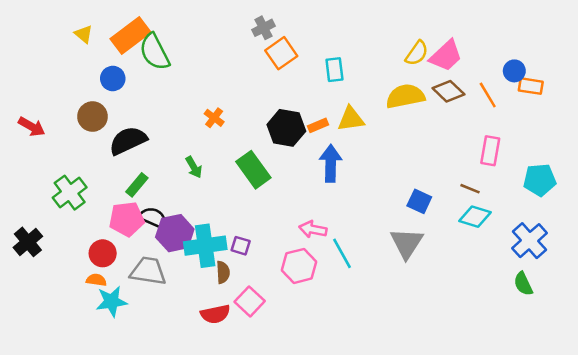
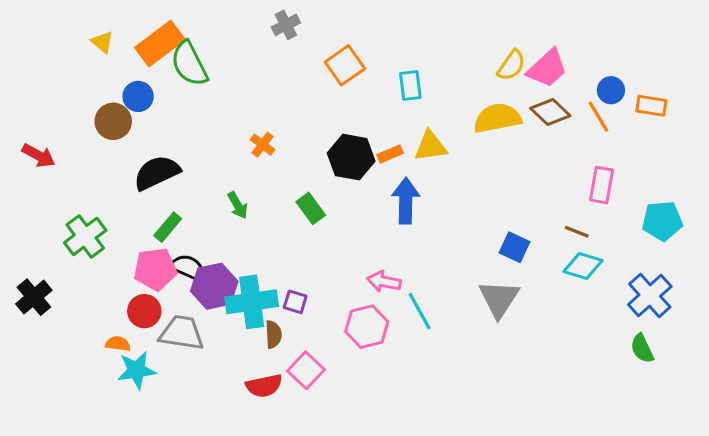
gray cross: (263, 28) -> (286, 25), moved
blue circle: (514, 71) -> (611, 90), moved
brown circle: (92, 117) -> (113, 121), moved
green rectangle: (253, 170) -> (311, 208), size x0.7
red circle: (103, 253) -> (144, 311), moved

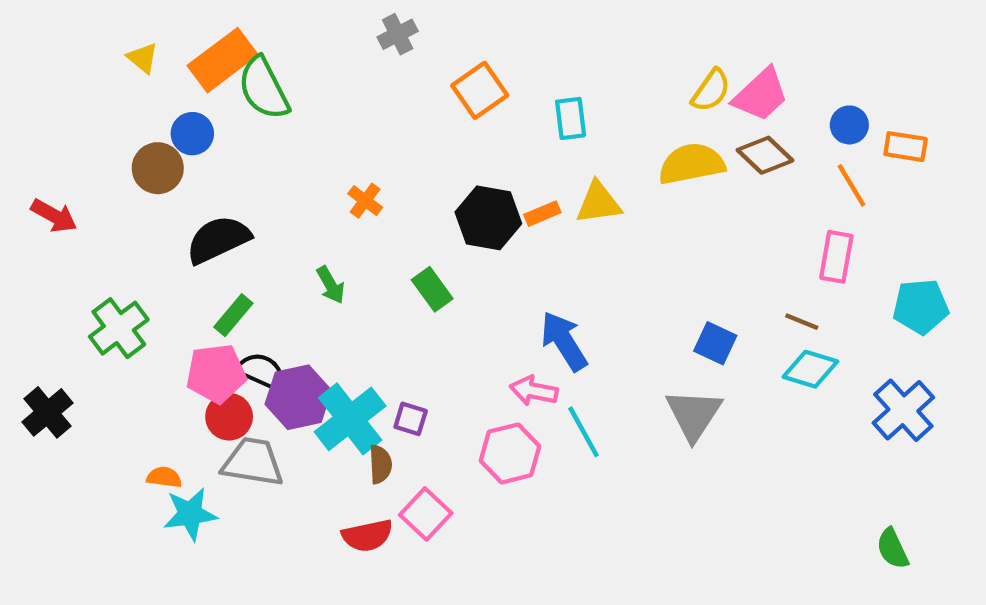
orange line: (599, 117) -> (851, 185), moved
blue arrow: (406, 201) -> (564, 341), moved, turned -33
cyan cross: (252, 302) -> (350, 419), turned -30
red circle: (144, 311) -> (229, 417), moved
green semicircle: (642, 348) -> (893, 549), moved

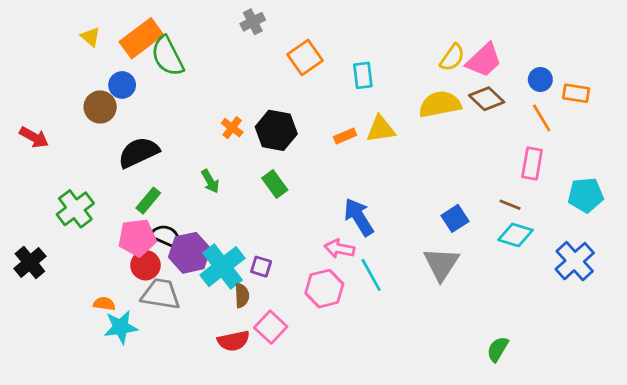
black hexagon: (488, 218) -> (276, 130), moved
blue square: (715, 343) -> (455, 218), turned 32
green semicircle: (893, 549) -> (498, 349), moved, turned 56

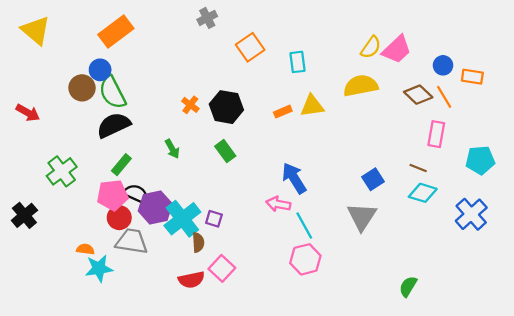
yellow triangle: (90, 37) -> (36, 30), moved, size x1.8
green semicircle: (167, 56) -> (112, 92), moved
brown diamond: (487, 99) -> (418, 95), moved
pink hexagon: (324, 289) -> (305, 259), moved

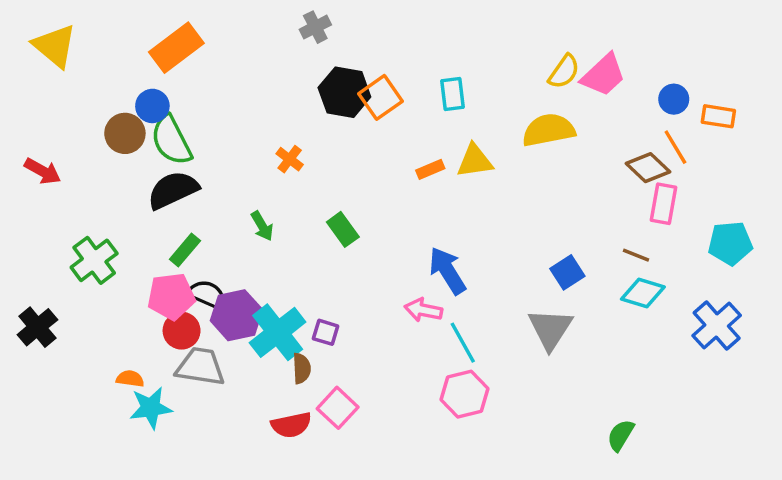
orange square: (250, 47) -> (380, 97), moved
brown diamond: (418, 95) -> (648, 168), moved
black hexagon: (226, 107) -> (344, 92), moved

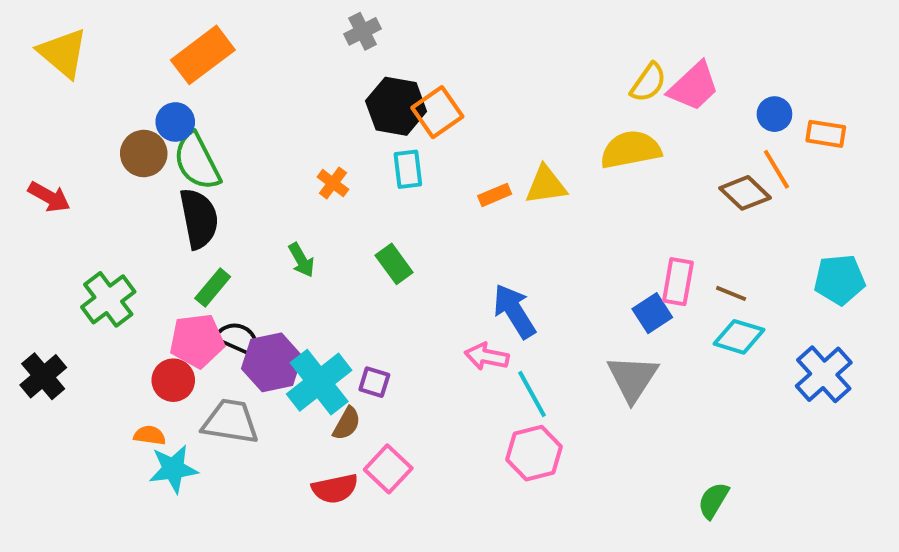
cyan rectangle: (453, 94) -> (408, 169), moved
black semicircle: (173, 190) -> (199, 219), turned 104
pink rectangle: (663, 204) -> (678, 282), moved
red circle: (182, 331) -> (173, 380), moved
brown semicircle: (302, 368) -> (347, 424), turned 32

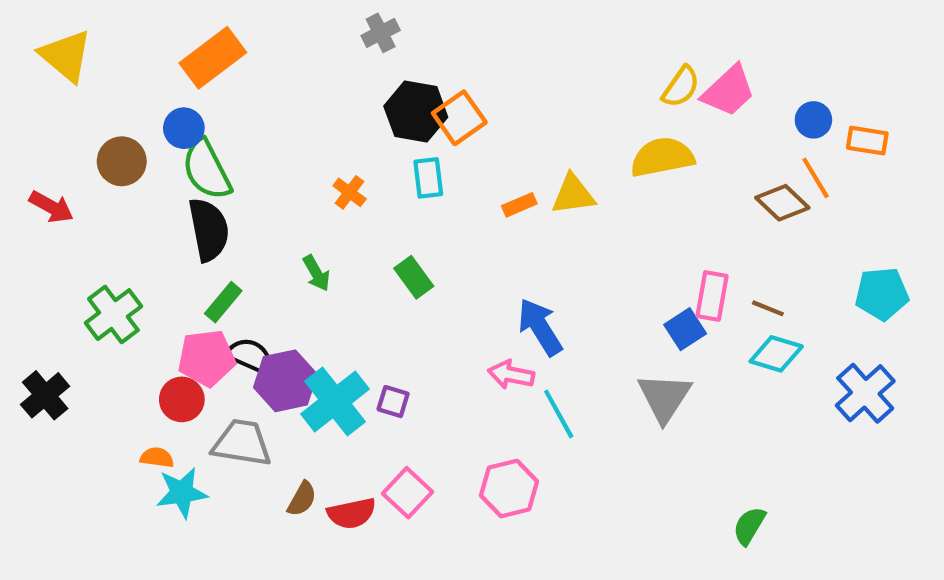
brown circle: (144, 153) -> (122, 161), moved
brown semicircle: (347, 424) -> (302, 499), moved
pink hexagon: (534, 453) -> (509, 489), moved

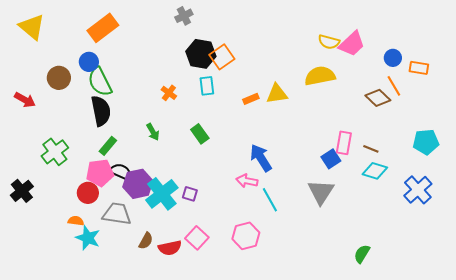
yellow semicircle: (681, 87) -> (329, 42), turned 70
cyan star: (182, 493) -> (88, 238), turned 30

